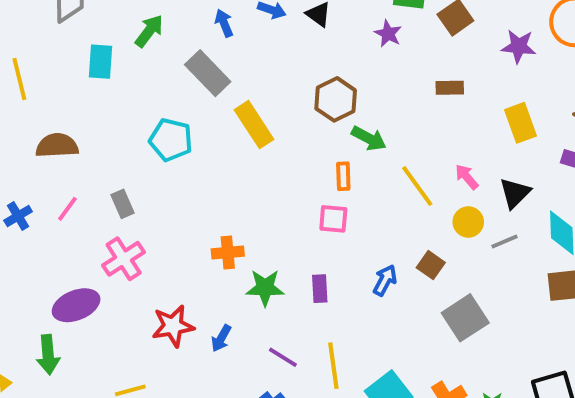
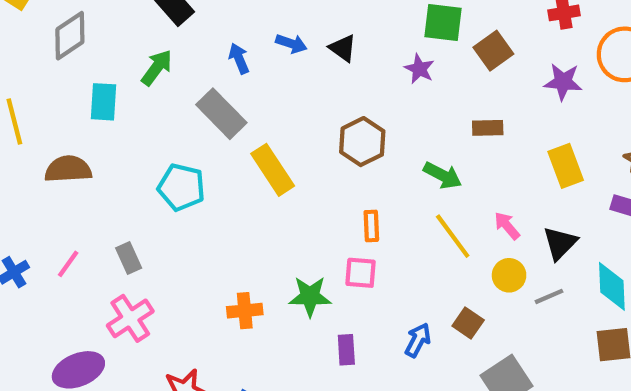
green arrow: (369, 138) -> (443, 175), moved
brown semicircle: (57, 146) -> (68, 169), moved
green star: (265, 288) -> (310, 296), moved

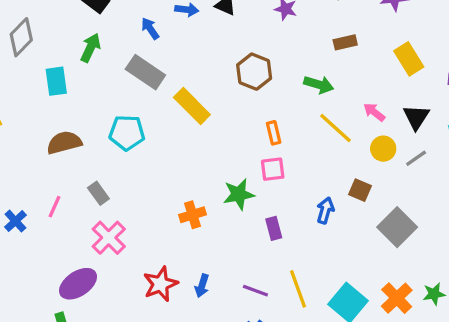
brown semicircle: (68, 169) -> (64, 143), moved

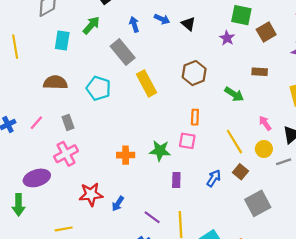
yellow line: (335, 128) -> (234, 142), moved

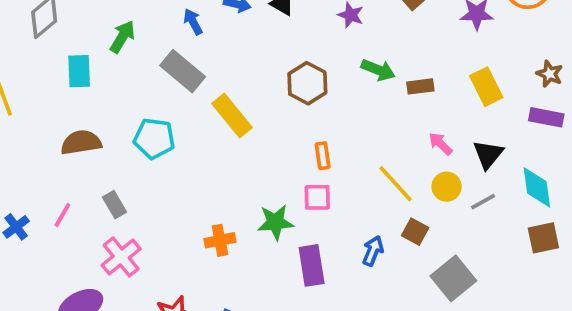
brown rectangle: (260, 72) -> (420, 86), moved
green arrow: (234, 94) -> (378, 70), moved
purple rectangle: (176, 180) -> (312, 265), size x1.5

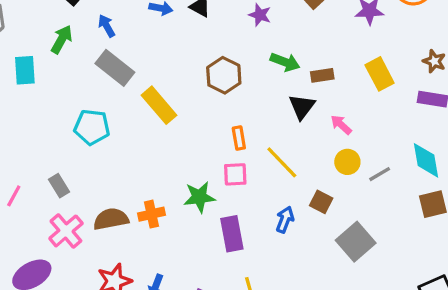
blue arrow: (193, 22) -> (107, 26), moved
brown semicircle: (81, 142) -> (111, 219), moved
black triangle: (488, 154) -> (302, 107), moved
yellow line: (396, 184) -> (282, 162), moved

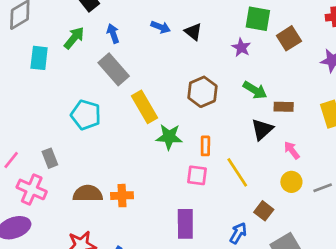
gray line: (380, 174) -> (323, 188), moved
green star: (199, 197) -> (169, 137), moved
blue arrow: (285, 220) -> (238, 233), moved
pink cross: (66, 231) -> (32, 189), moved, turned -36

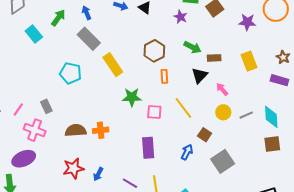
cyan rectangle: (39, 58) -> (34, 34), turned -42
green star: (169, 137) -> (132, 97), moved
orange rectangle: (205, 146) -> (164, 76), moved

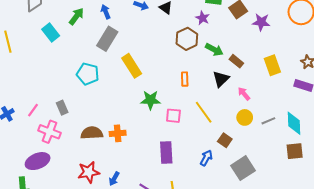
purple star: (247, 22) -> (261, 22), moved
gray rectangle: (89, 39) -> (107, 39), turned 75
brown hexagon: (154, 51) -> (187, 39), moved
brown rectangle: (214, 58) -> (236, 61), turned 40

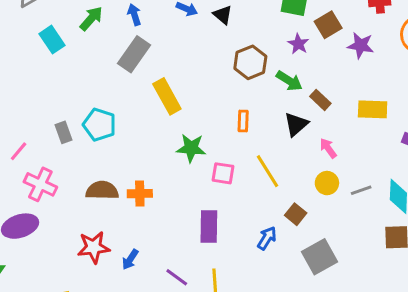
purple star: (203, 18) -> (298, 44), moved
yellow rectangle: (272, 65) -> (373, 109), turned -72
cyan pentagon: (88, 74) -> (100, 125), moved
gray rectangle: (62, 108) -> (64, 132), moved

